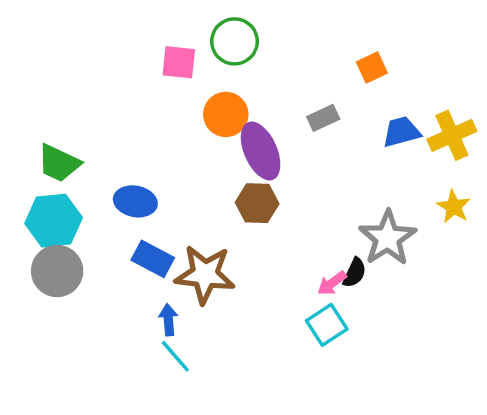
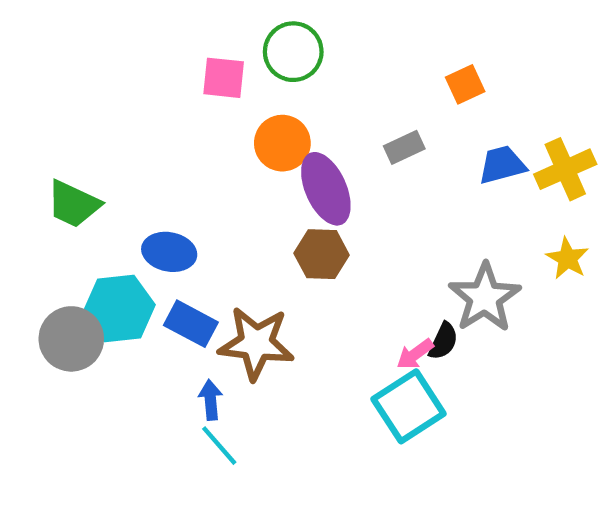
cyan hexagon: (54, 221) -> (119, 308), moved
cyan square: (327, 325) -> (409, 406), size x1.4

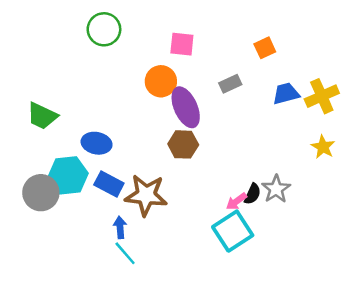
green circle: (293, 52) -> (104, 29), moved
pink square: (224, 78) -> (182, 44), moved
gray star: (485, 298) -> (276, 189), moved, size x0.7

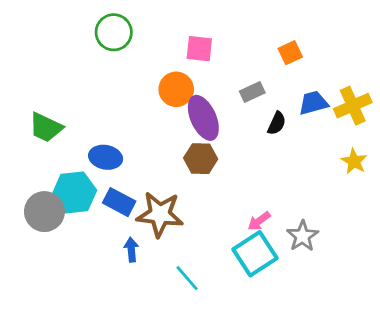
gray star: (276, 189) -> (302, 236), moved
black semicircle: (252, 194) -> (277, 123), moved
cyan line: (125, 253) -> (187, 278), moved

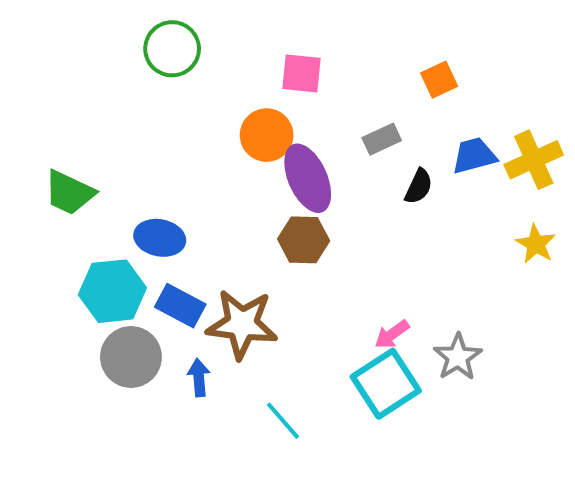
gray circle: (44, 212) -> (131, 357), moved

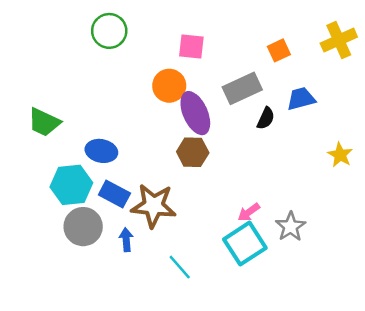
gray rectangle: (382, 139) -> (242, 88), size x1.6
yellow cross: (534, 160) -> (339, 40), moved

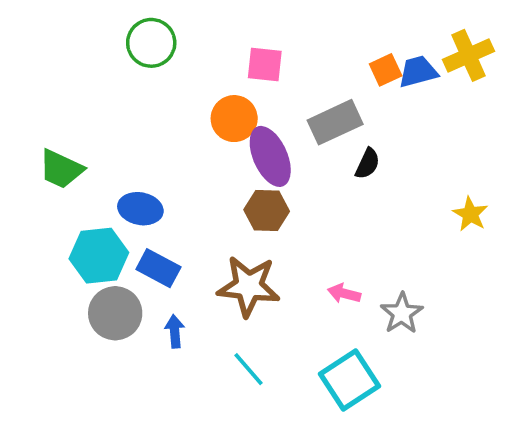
blue trapezoid: (301, 99) -> (418, 72), moved
brown star: (154, 206) -> (249, 286), moved
pink arrow: (249, 212) -> (344, 293), turned 50
cyan square: (245, 244) -> (350, 380), moved

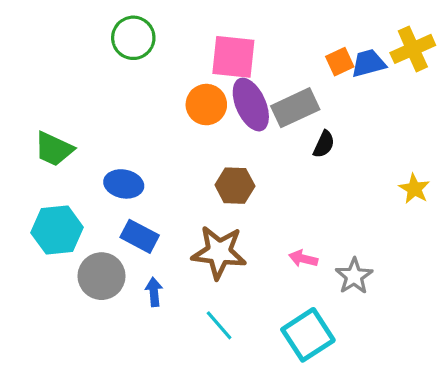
pink square: (265, 64) -> (233, 57), size x1.4
purple ellipse: (270, 156) -> (251, 105), moved
cyan hexagon: (99, 256) -> (57, 230), moved

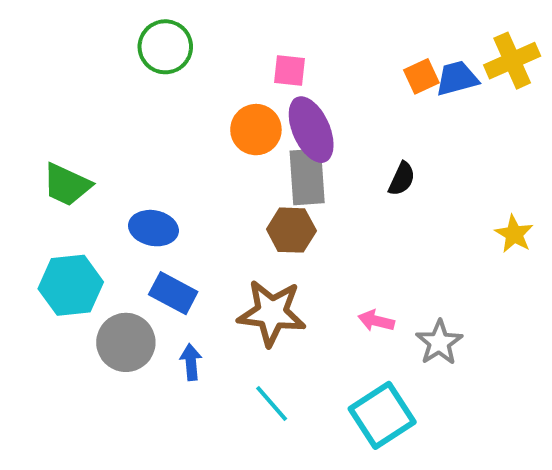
pink square: (233, 57) -> (289, 70), size x0.6
gray rectangle: (295, 108) -> (307, 177), moved, turned -69

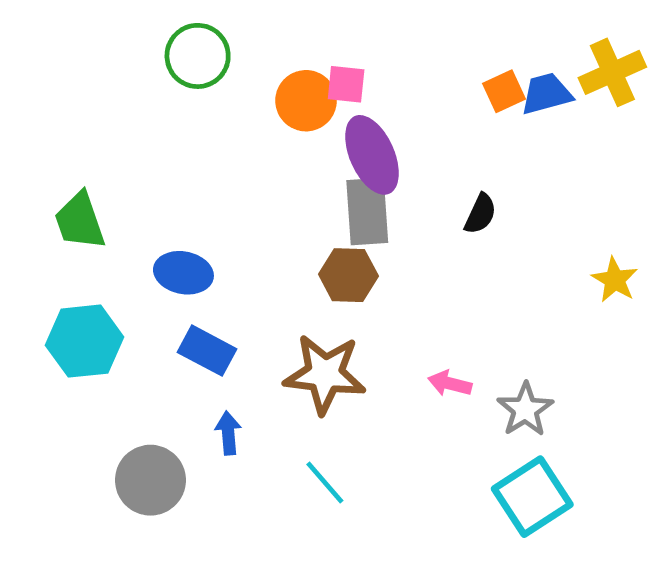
orange circle: (256, 130) -> (306, 101), moved
green trapezoid: (67, 185) -> (80, 221), turned 46
gray circle: (126, 342) -> (150, 480), moved
cyan square: (382, 415) -> (532, 497), moved

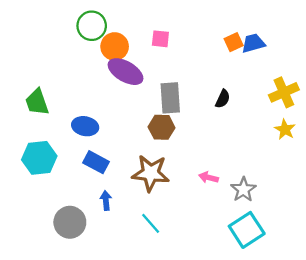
yellow cross: (612, 72) -> (284, 92), moved
orange circle: (306, 101) -> (115, 46), moved
purple ellipse: (372, 155) -> (126, 72), moved, turned -36

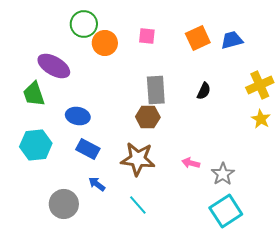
orange square: (234, 42) -> (198, 38), moved, size x1.4
purple ellipse: (126, 72) -> (54, 66), moved
blue arrow: (106, 200) -> (97, 184), turned -48

